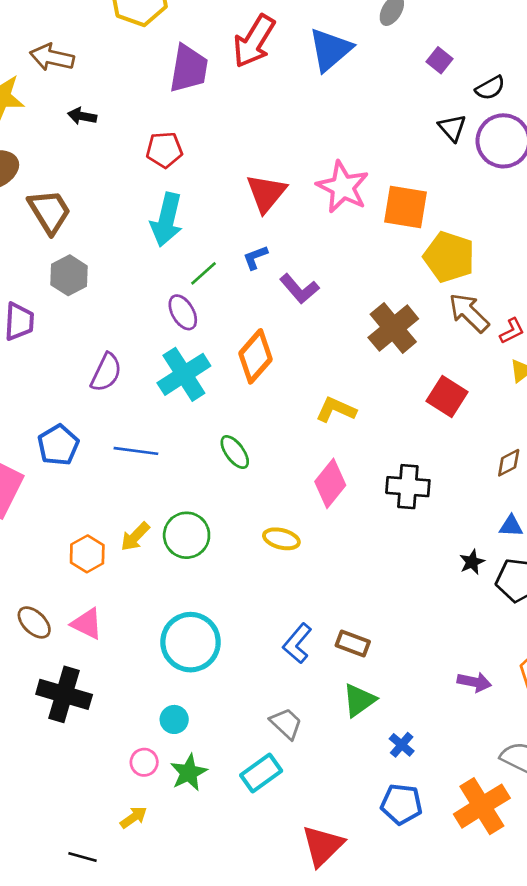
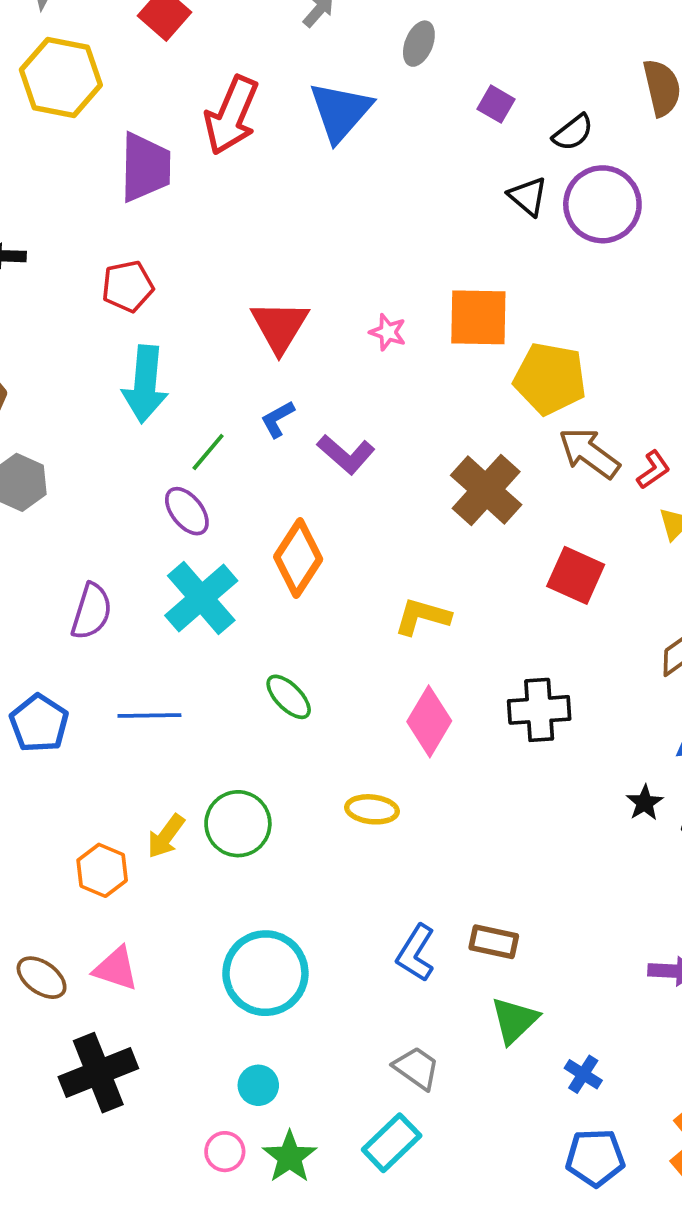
pink star: (343, 187) -> (388, 332), moved, size x0.5
black cross: (64, 694) -> (98, 1073), turned -30

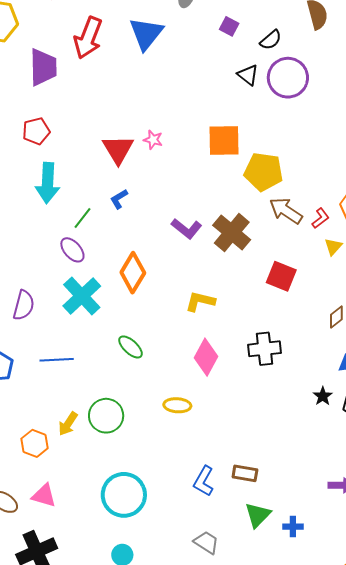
pink star: (388, 332) -> (153, 140), moved
purple L-shape: (346, 454) -> (187, 229), moved
blue cross: (583, 1074) -> (293, 527), moved, turned -30

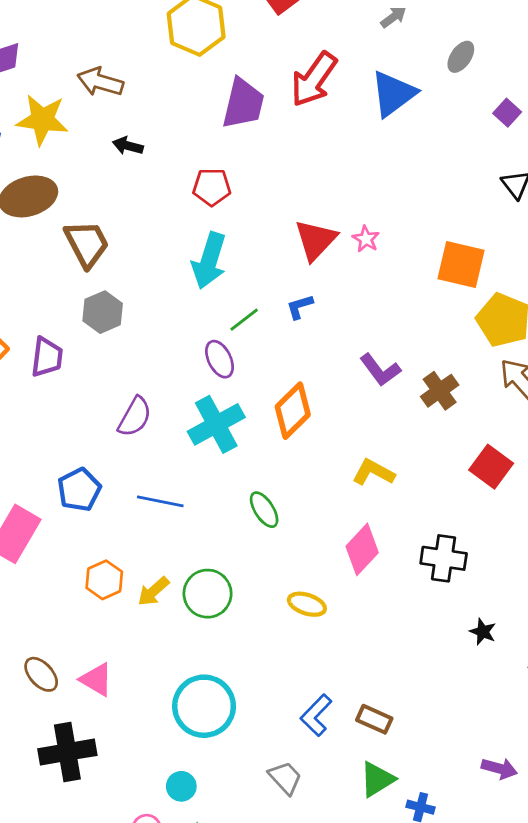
brown cross: (232, 233) -> (440, 391), size x0.7
black star: (323, 396) -> (483, 632), moved, turned -30
orange hexagon: (35, 443) -> (104, 580), moved
gray trapezoid: (206, 542) -> (285, 778), moved

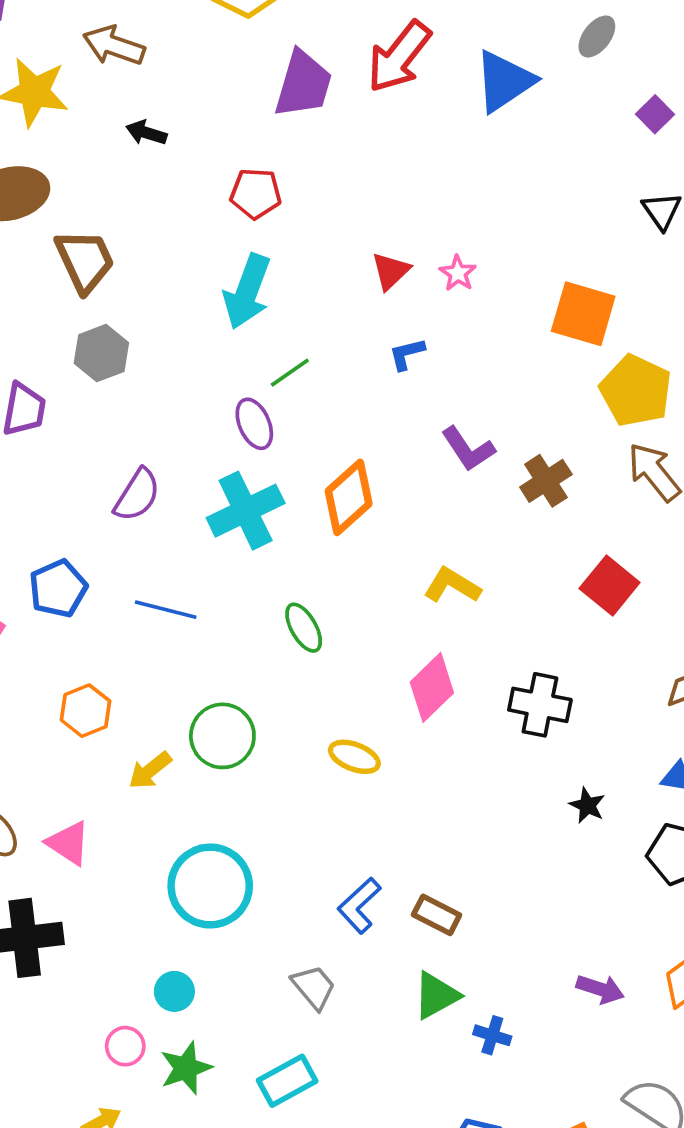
red triangle: (316, 240) -> (391, 271), size x0.7
blue L-shape: (300, 307) -> (407, 354), moved
yellow arrow: (153, 591) -> (150, 770), moved

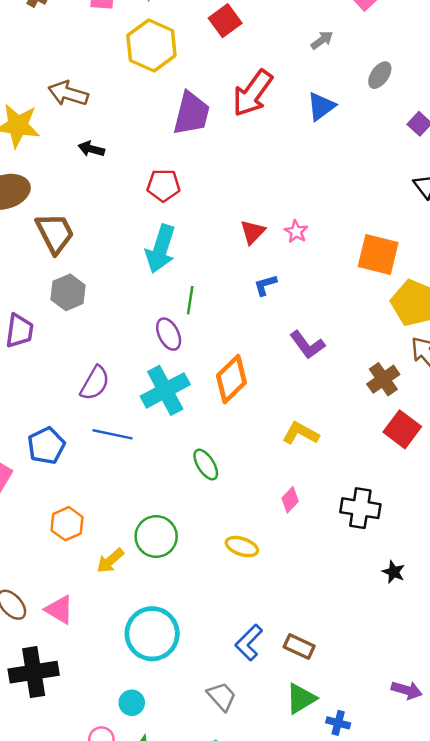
blue triangle: (504, 81) -> (321, 106), size x0.7
green line: (290, 373) -> (190, 300), turned -44
brown cross: (546, 481) -> (383, 379), moved
blue line: (166, 610) -> (112, 434), moved
pink diamond: (432, 687) -> (290, 500), size x0.6

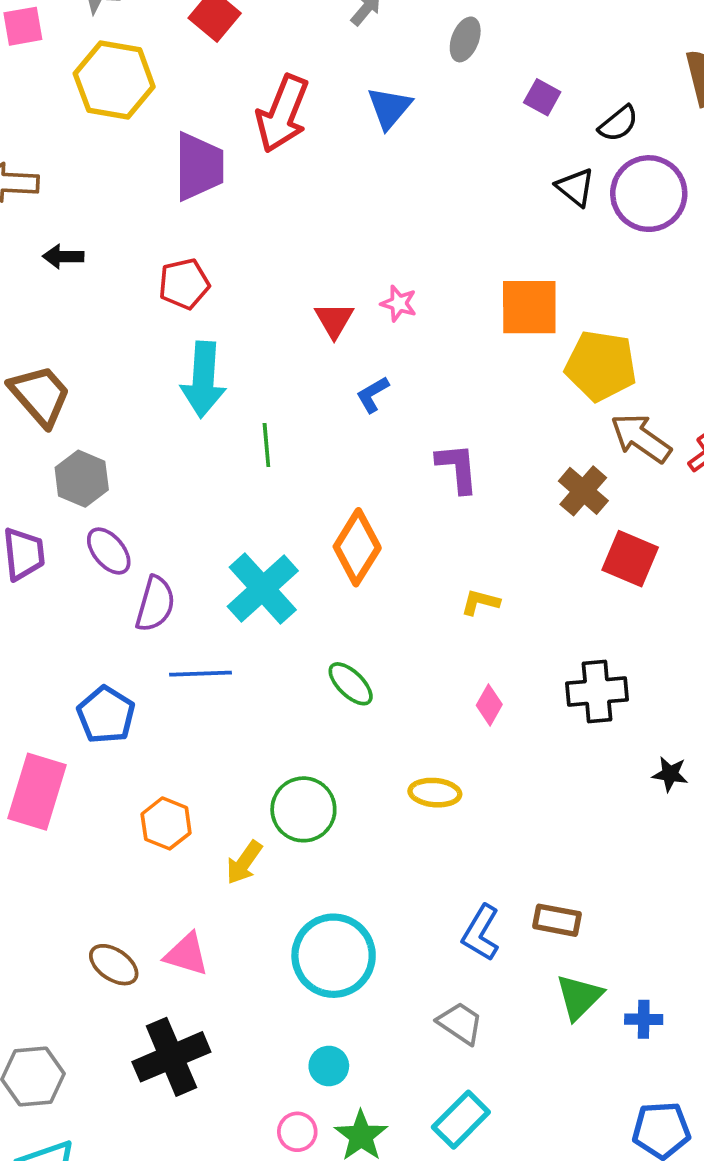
purple ellipse: (169, 334) -> (109, 551), moved
purple L-shape: (307, 345) -> (457, 468), turned -135
yellow L-shape: (301, 433) -> (480, 602), size x0.7

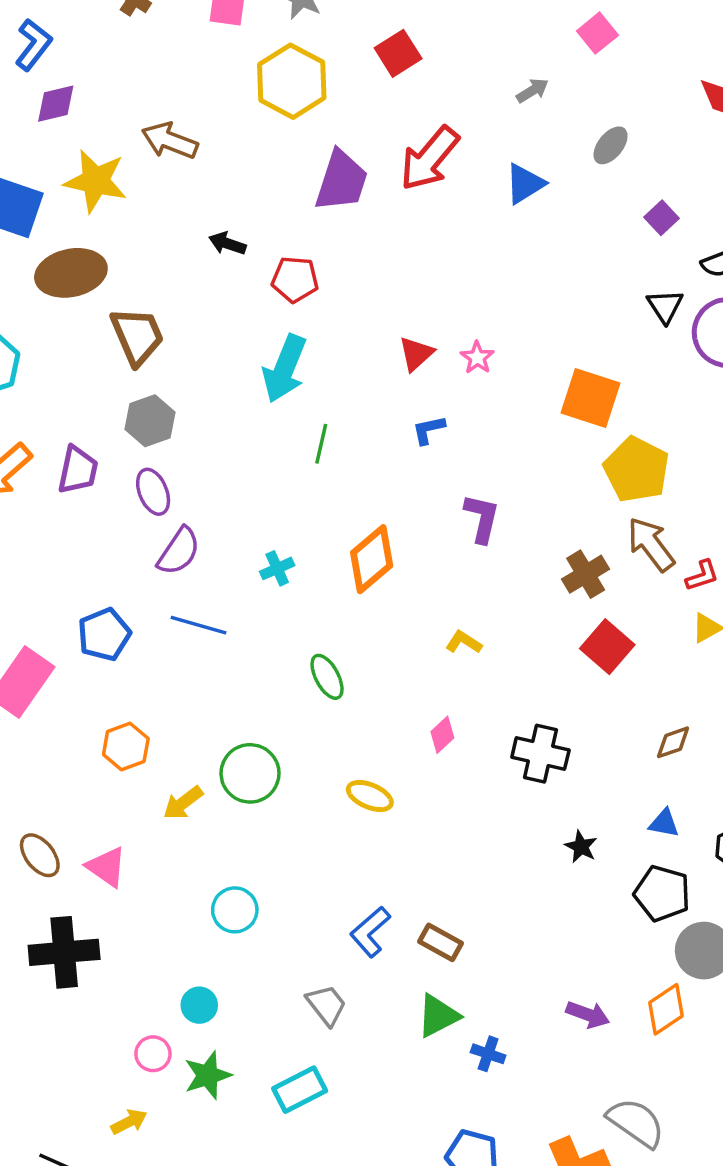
black arrow: (63, 256) -> (227, 243), moved
cyan cross: (263, 589) -> (277, 568), size x0.5
cyan circle: (334, 956) -> (235, 910), size x0.6

